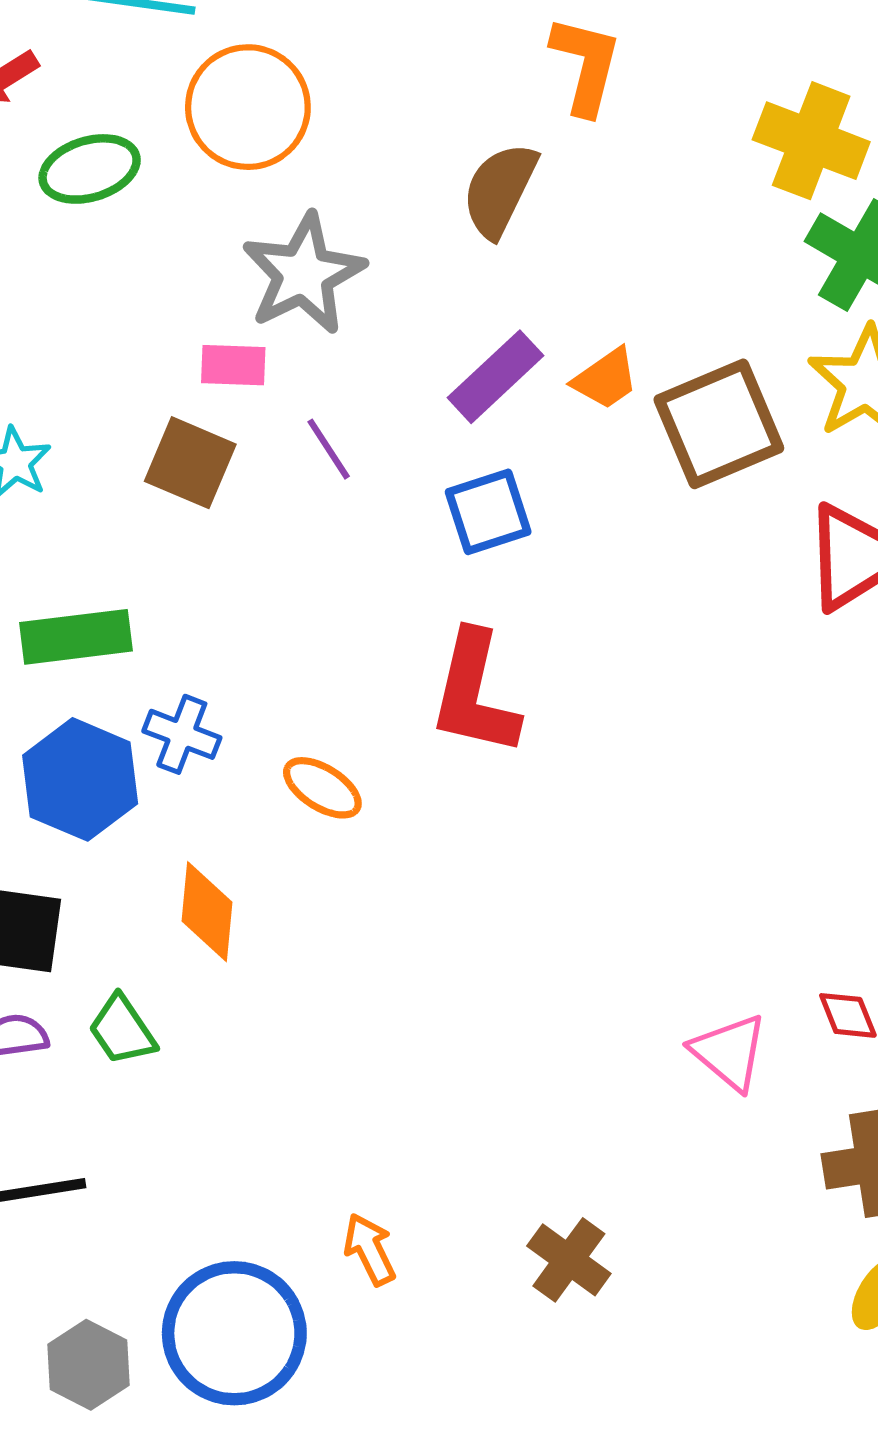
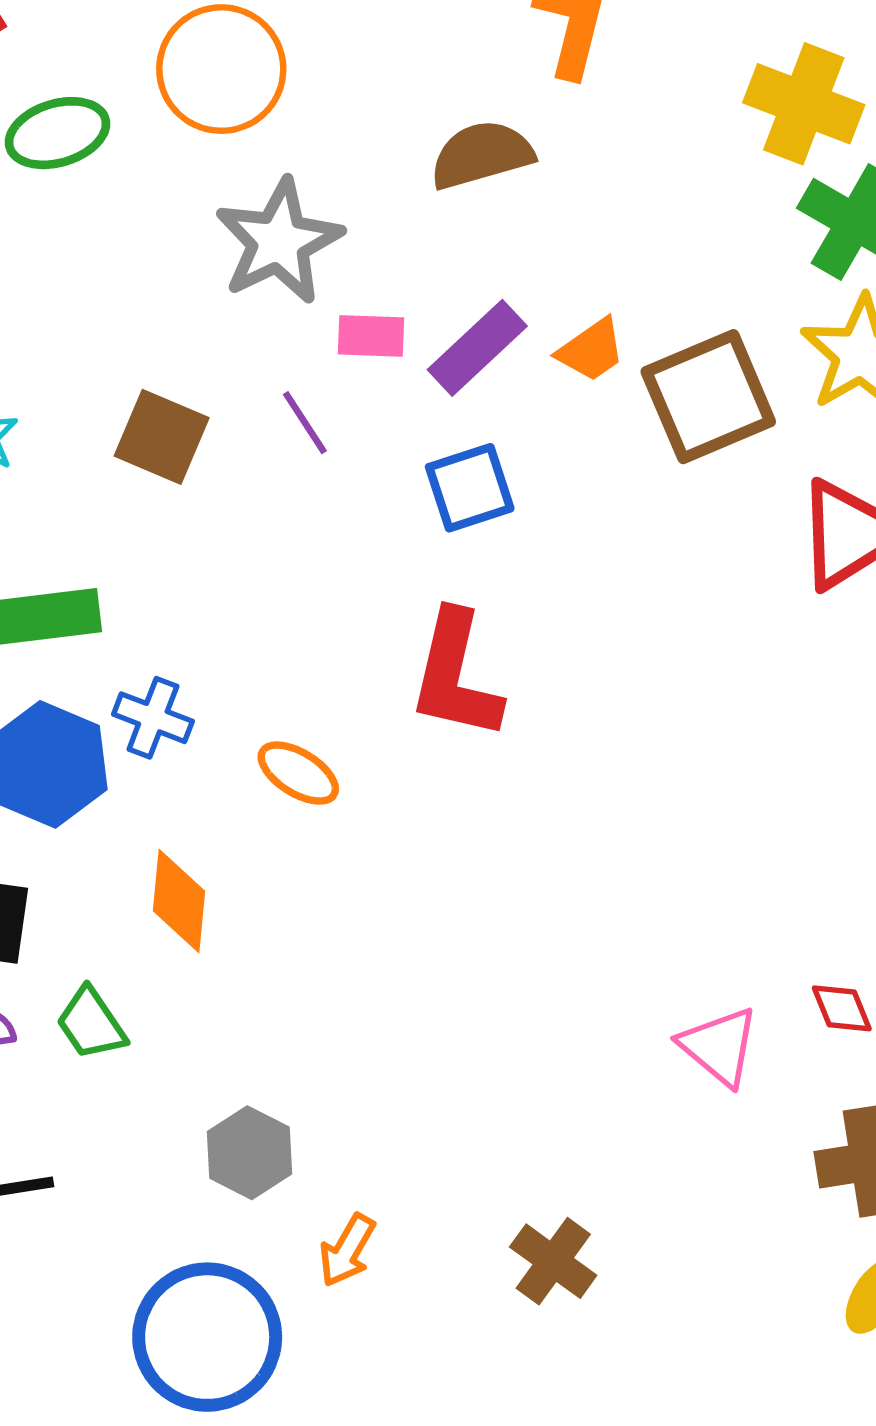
brown semicircle: (500, 190) -> (482, 155), turned 48
pink rectangle: (233, 365) -> (371, 336), moved
orange arrow: (370, 1249) -> (347, 1250), turned -124
gray hexagon: (88, 1365) -> (250, 1153), moved

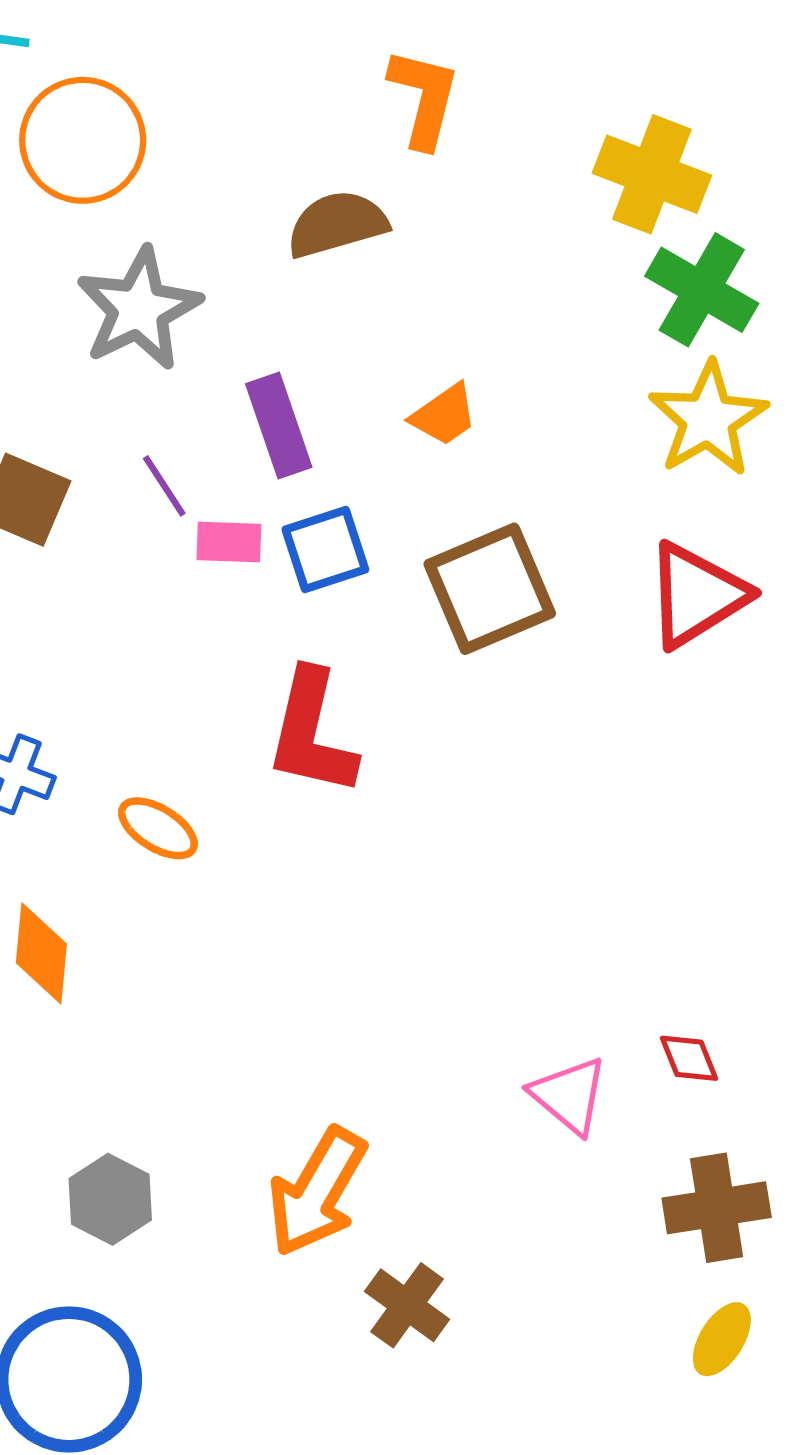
pink rectangle: (371, 336) -> (229, 542), moved
purple rectangle: (477, 348) -> (279, 425), moved, turned -66
brown square: (708, 397) -> (490, 589), moved
orange arrow: (347, 1250) -> (317, 1192), moved, size x1.8

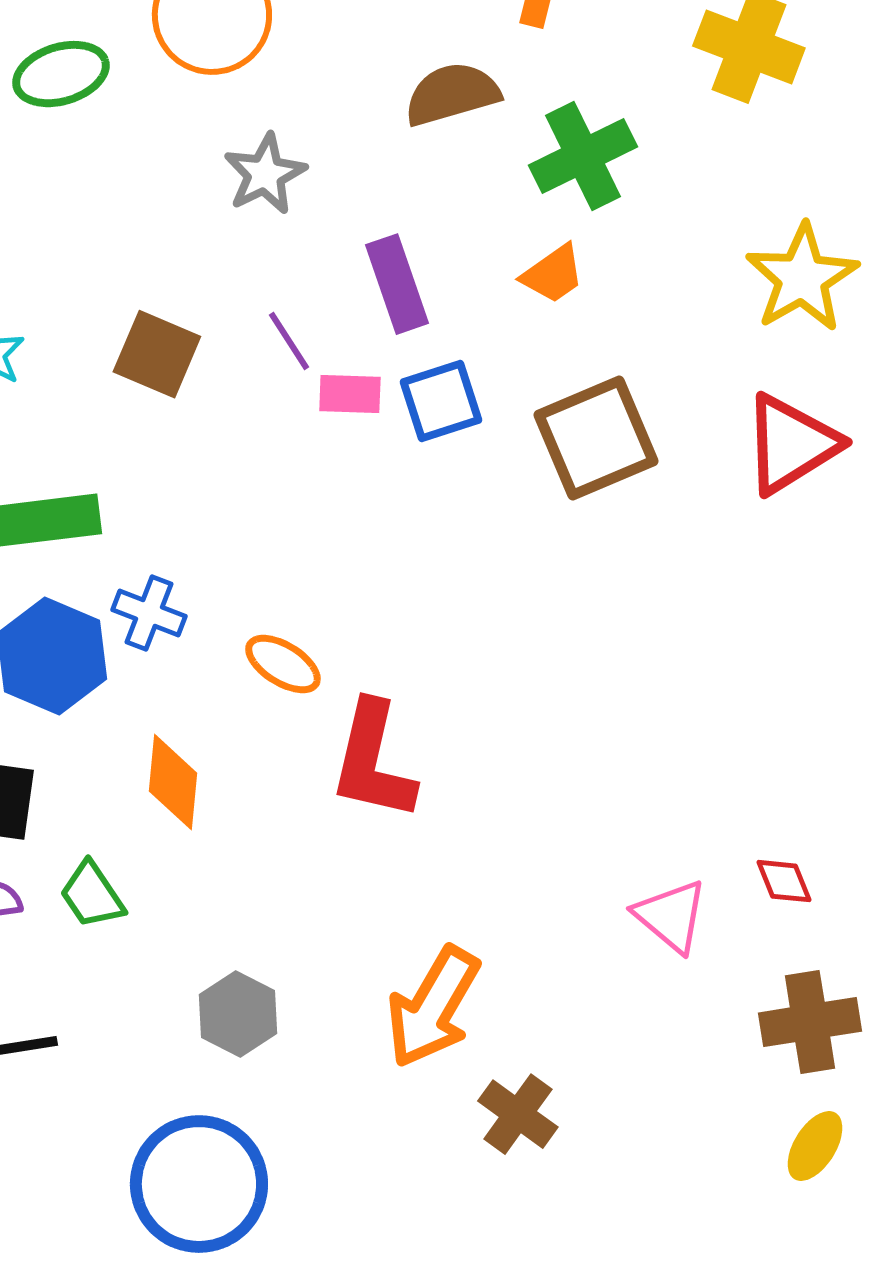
green cross: (702, 290) -> (583, 156), moved, turned 34
gray star: (139, 309) -> (265, 174), size x0.7
red L-shape: (312, 733) -> (373, 761), moved

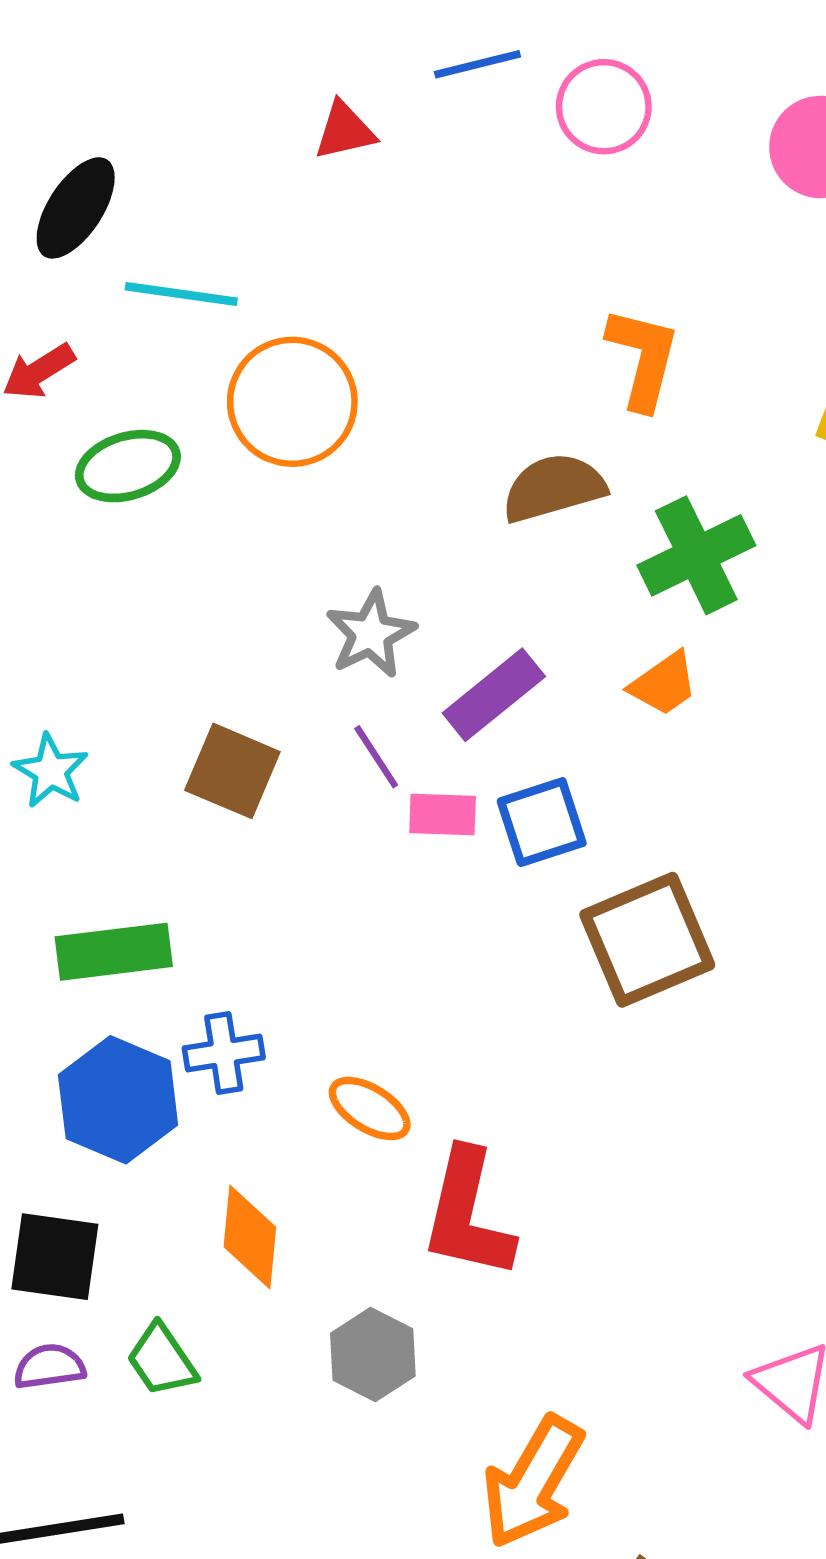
gray star: (265, 174) -> (371, 634), moved
purple rectangle: (397, 284) -> (494, 695), turned 70
brown square: (596, 438) -> (647, 940), moved
blue cross: (149, 613) -> (224, 1053), turned -30
gray hexagon: (238, 1014) -> (373, 1355), moved

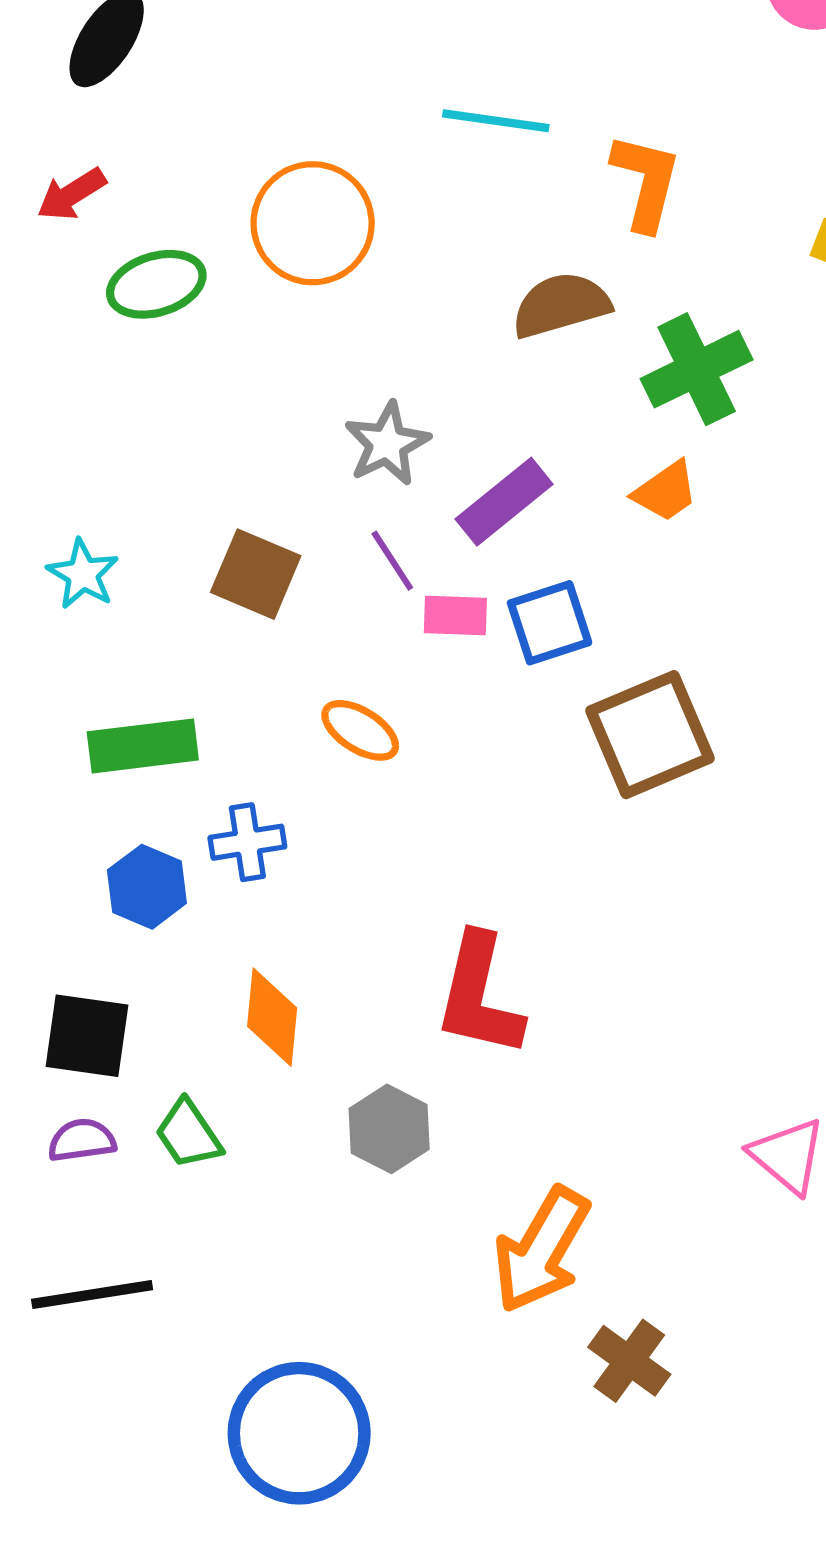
cyan line: (181, 294) -> (496, 121), moved
blue hexagon: (118, 1100) -> (147, 887), size x0.7
orange ellipse: (370, 1109) -> (360, 730), moved

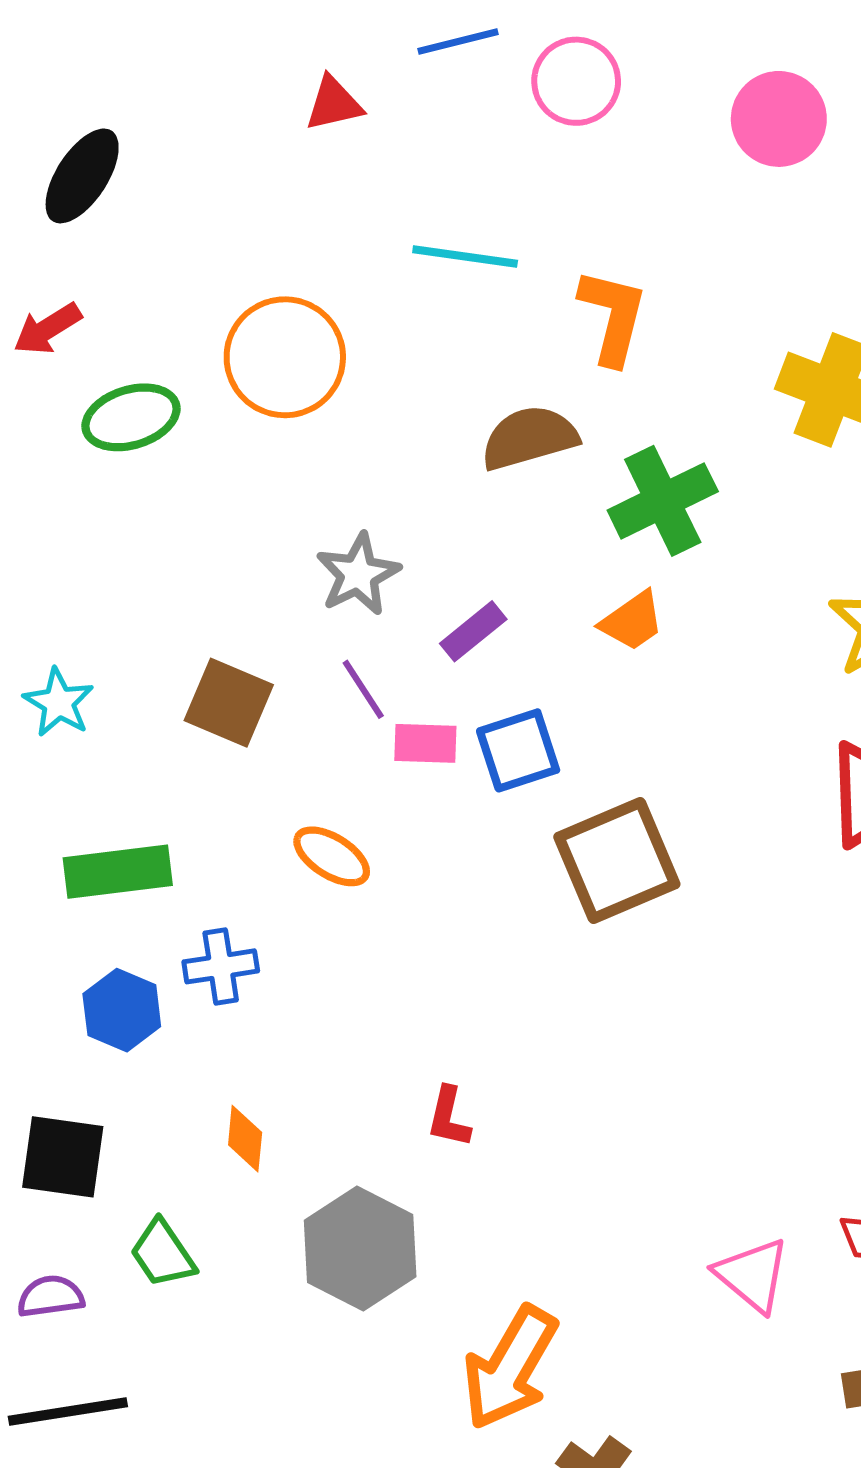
purple rectangle: (504, 502) -> (473, 631), size x0.7
red L-shape: (479, 995) -> (449, 1117), size x0.5
orange diamond: (272, 1017) -> (245, 1139), size x0.7
gray hexagon: (389, 1129) -> (360, 1249), size x1.4
purple semicircle: (82, 1140) -> (51, 1296), moved

